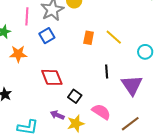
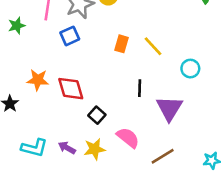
orange star: (18, 54) -> (38, 80), moved
purple arrow: (57, 115) -> (67, 148), moved

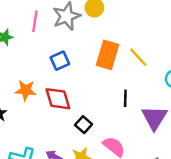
blue square: (70, 36) -> (60, 61), moved
orange rectangle: (122, 44) -> (107, 55), size x1.6

